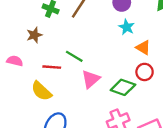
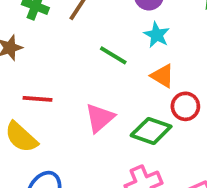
orange triangle: (143, 47) -> (162, 76), moved
green line: (74, 56) -> (113, 55), moved

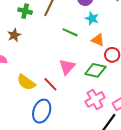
red line: (37, 99) -> (50, 84), moved, turned 49

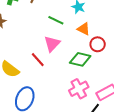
pink triangle: (67, 67) -> (52, 44), moved
red line: (50, 84) -> (38, 60), moved

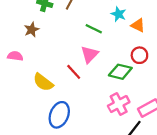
orange triangle: (84, 29) -> (138, 25), moved

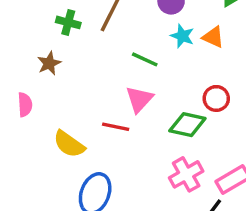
orange triangle: (138, 25) -> (213, 37), moved
pink semicircle: (15, 56) -> (25, 105), turned 80
red line: (74, 72) -> (116, 127), turned -35

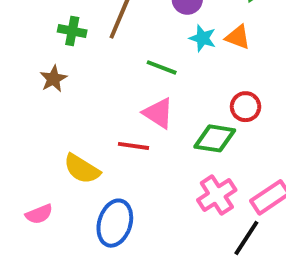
pink triangle: (139, 99) -> (158, 113), turned -36
pink semicircle: (25, 105) -> (39, 214), moved, turned 75

